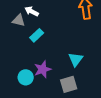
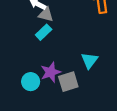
gray triangle: (19, 20) -> (46, 14), moved
gray square: (69, 84) -> (68, 82), moved

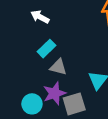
gray triangle: (46, 14) -> (58, 67), moved

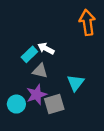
white arrow: (40, 17) -> (46, 48), moved

